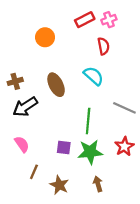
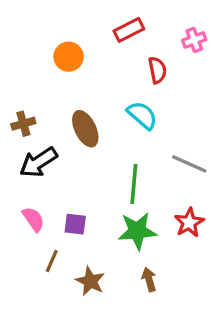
pink cross: (109, 20) -> (194, 40), moved
purple square: (64, 148) -> (75, 224), moved

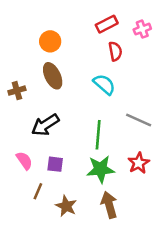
red rectangle: (129, 30) -> (107, 24), moved
brown ellipse: (85, 129) -> (53, 76), moved
black arrow: (38, 162) -> (45, 125), moved
brown arrow: (149, 279) -> (109, 205), size x1.5

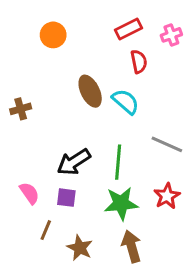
orange circle: (50, 41) -> (53, 35), moved
brown ellipse: (53, 76) -> (90, 91), moved
black arrow: (45, 125) -> (74, 162), moved

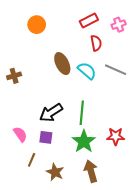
gray line: (167, 144) -> (116, 70), moved
red star: (167, 196) -> (116, 136), turned 30
green star: (121, 203) -> (84, 141), turned -30

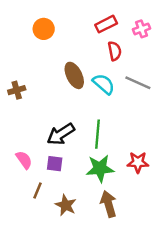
green star: (84, 141) -> (100, 168), turned 30

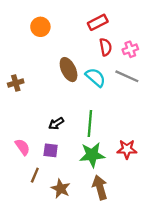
pink cross: (142, 29) -> (130, 49), moved
black arrow: (61, 134) -> (56, 123), size x0.6

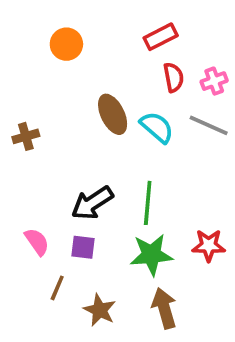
black arrow: (56, 123) -> (92, 203), size x1.6

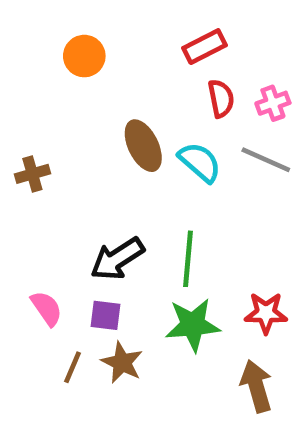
brown arrow: (164, 308) -> (256, 386), moved
brown star: (100, 310) -> (122, 363), moved

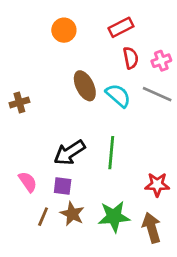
orange circle: (84, 56) -> (64, 30), moved
green star: (193, 325) -> (114, 217), moved

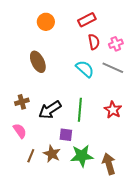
brown ellipse: (85, 86) -> (38, 62), moved
brown cross: (19, 102) -> (22, 102), moved
red star: (157, 185) -> (113, 110), moved, turned 30
purple square: (63, 186) -> (66, 135), moved

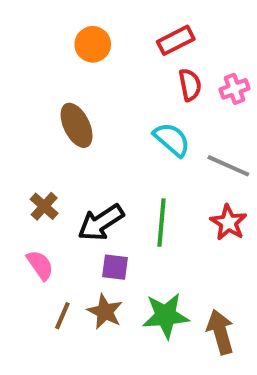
gray line: (113, 68) -> (228, 166), moved
brown cross: (22, 102) -> (44, 206), turned -32
purple square: (66, 135) -> (115, 267), moved

